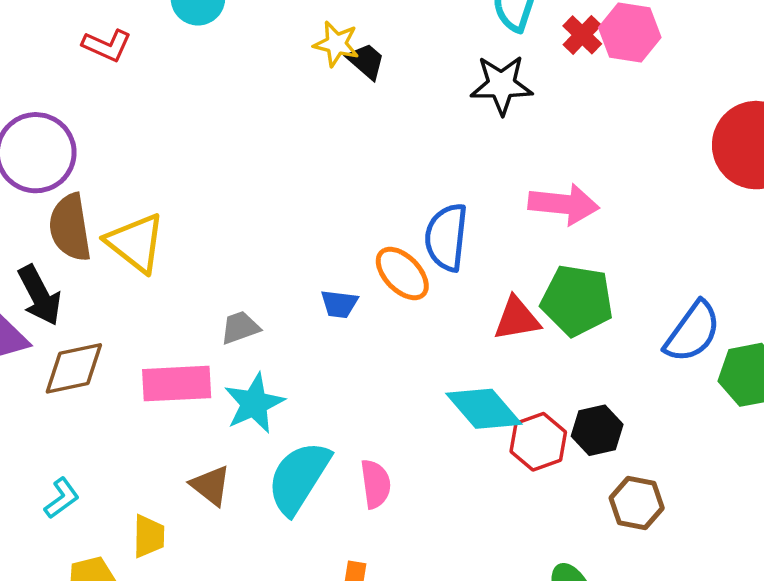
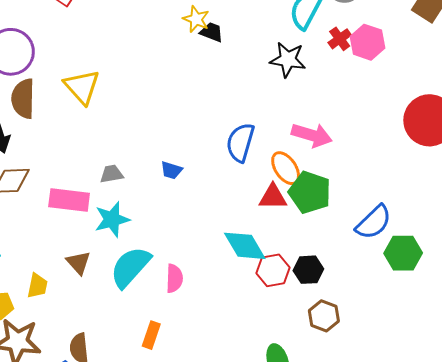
black trapezoid: (366, 61) -> (212, 32), turned -30
yellow triangle: (136, 243) -> (82, 87), moved
orange ellipse: (402, 273) -> (286, 168), moved

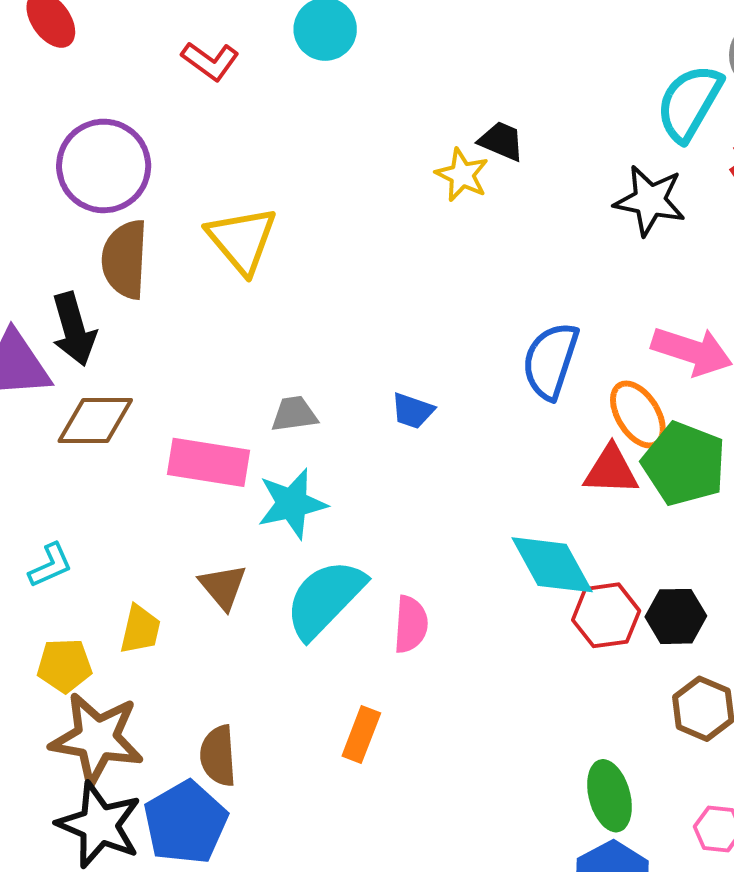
yellow star: (196, 19) -> (462, 175), moved

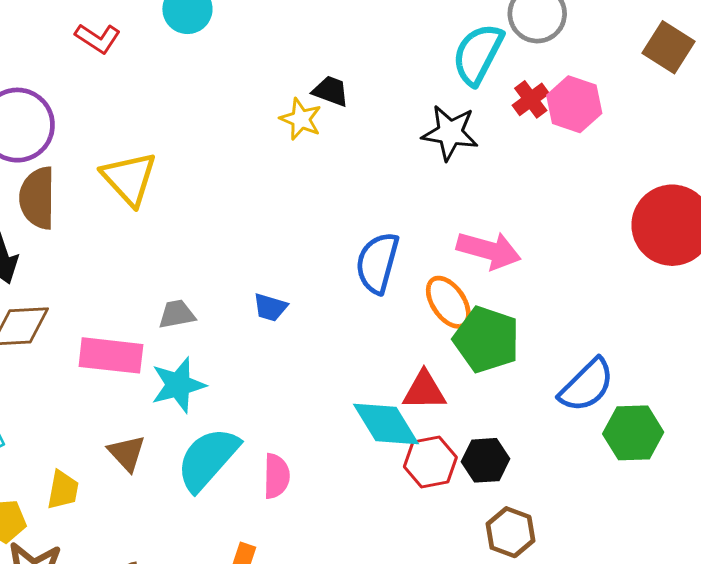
red triangle: (611, 470) -> (424, 391), moved

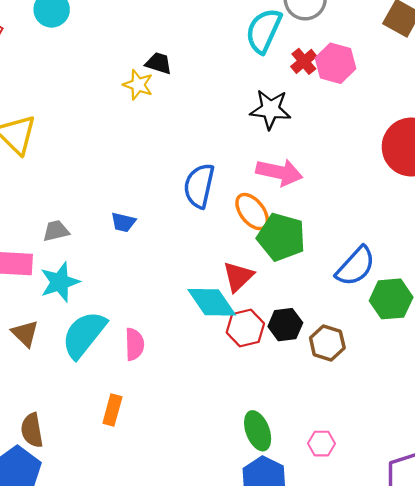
black star: (450, 133) -> (270, 109), moved
red triangle: (424, 391) -> (238, 277), turned -40
brown hexagon: (510, 532) -> (327, 343), moved

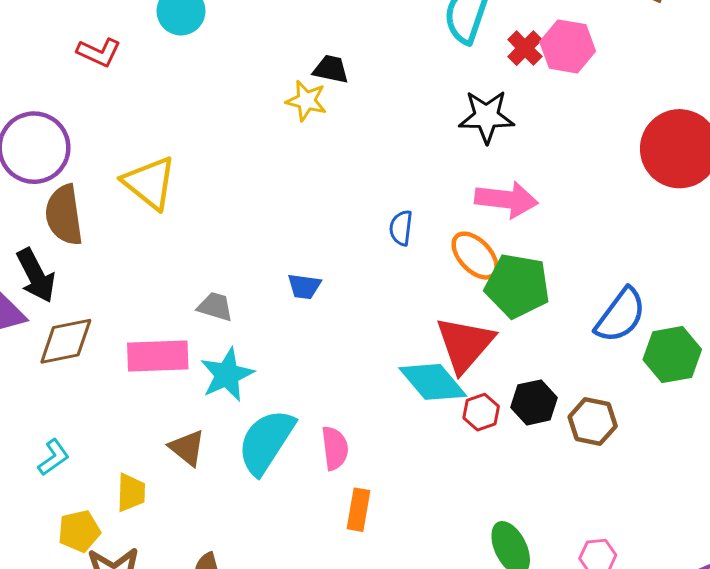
blue semicircle: (199, 186) -> (401, 228), size x0.6
gray trapezoid: (56, 231) -> (215, 307), turned 36
red triangle: (238, 277) -> (465, 344), size x1.4
red hexagon: (245, 328) -> (481, 412), size x0.7
orange rectangle: (112, 410) -> (358, 510), moved

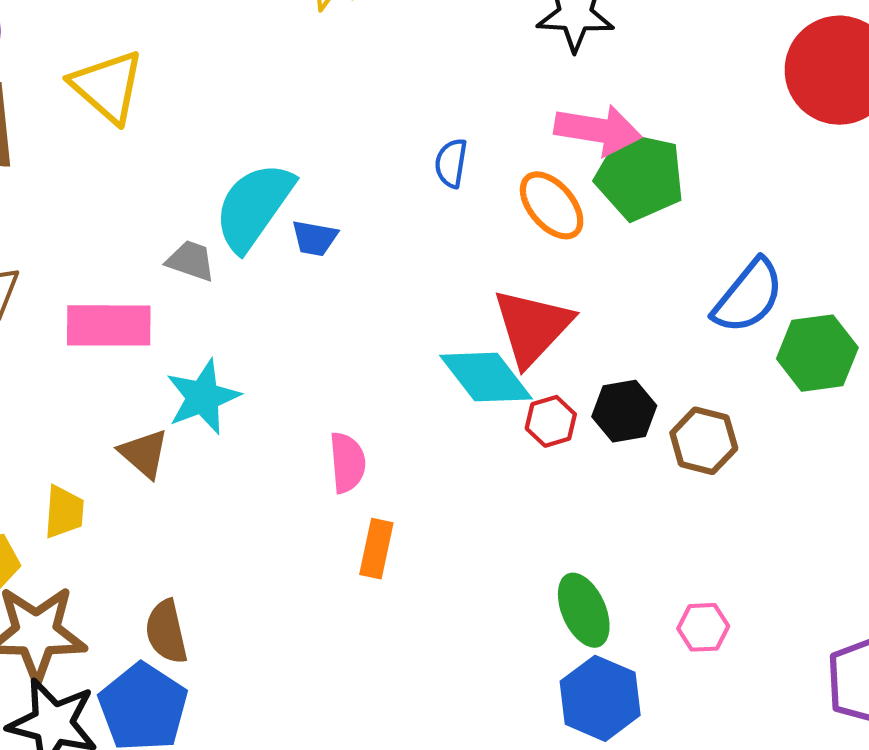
green pentagon: (517, 286) -> (640, 176), moved
cyan star: (227, 375) -> (203, 397), moved
cyan semicircle: (266, 442) -> (254, 206), moved

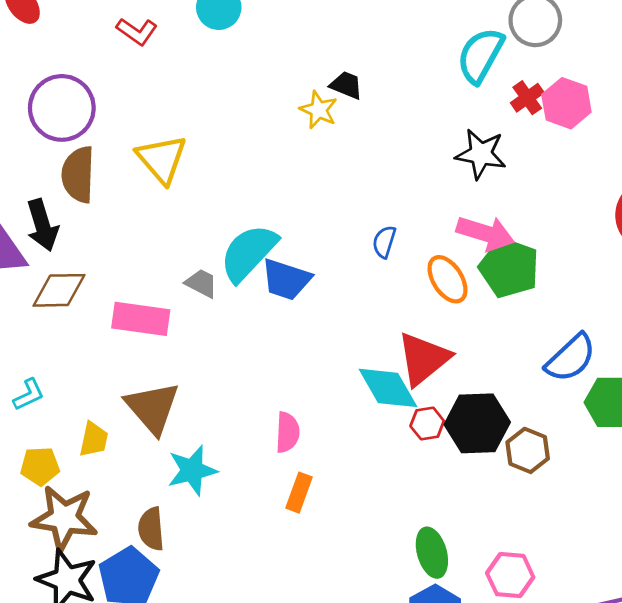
blue trapezoid: (315, 238) -> (286, 279), size x1.6
cyan star: (203, 397) -> (192, 470), moved
black hexagon: (624, 411) -> (477, 423), size x1.5
brown triangle: (144, 453) -> (152, 408), size x1.6
pink hexagon: (703, 627) -> (510, 575), size x1.4

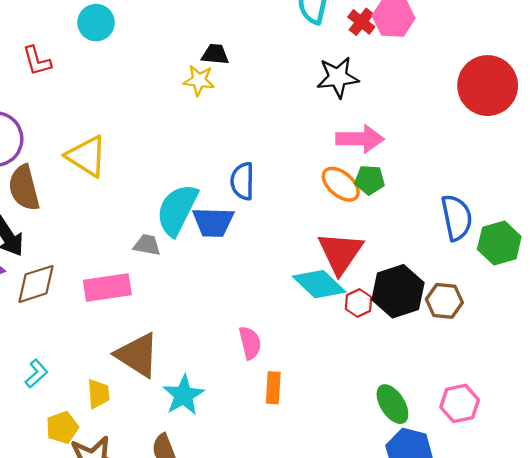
red L-shape: (137, 31) -> (37, 61), turned 56
blue semicircle: (384, 242) -> (242, 181), moved, size x1.4
green pentagon: (509, 268) -> (370, 180), moved, size x0.6
blue semicircle: (571, 358) -> (457, 218), turned -42

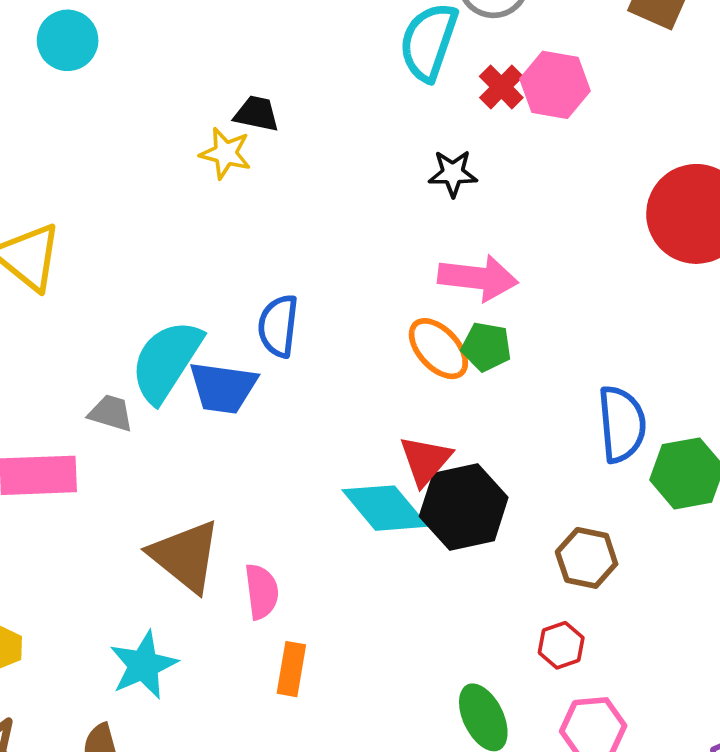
black star: (338, 77) -> (453, 173), size x0.7
red triangle: (340, 253) -> (425, 460), size x0.7
black hexagon: (398, 291) -> (464, 507), moved
red hexagon: (358, 303) -> (561, 645), moved
brown triangle: (137, 355) -> (185, 556), moved

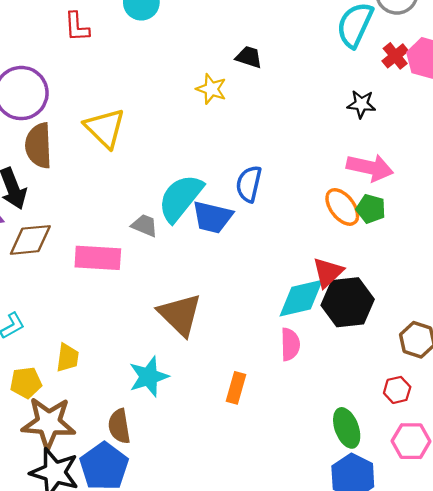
yellow star: (225, 153) -> (211, 89), moved
cyan diamond: (385, 508) -> (301, 298), turned -69
pink semicircle: (262, 592) -> (290, 344), moved

